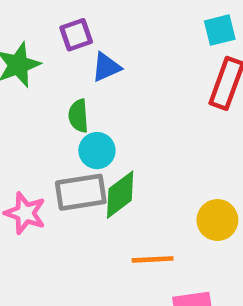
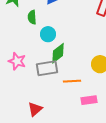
green semicircle: (78, 116) -> (32, 17), moved
gray rectangle: (81, 192) -> (47, 68), moved

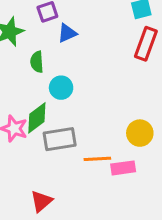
green diamond: (58, 53) -> (37, 118), moved
pink rectangle: (89, 100) -> (123, 168), moved

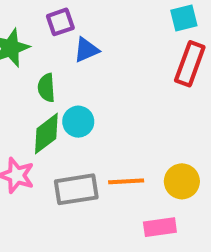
green diamond: (37, 118) -> (46, 134), moved
orange line: (97, 159) -> (126, 181), moved

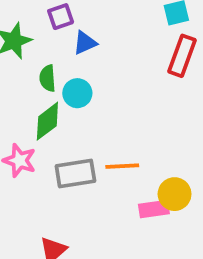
cyan circle: (78, 122) -> (77, 93), moved
yellow circle: (182, 181) -> (175, 194), moved

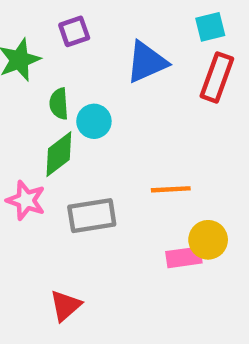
blue triangle: (85, 43) -> (147, 62), moved, size x1.5
orange line: (122, 166) -> (171, 189), moved

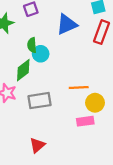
green semicircle: (59, 104) -> (32, 45), moved
yellow circle: (208, 240) -> (95, 103), moved
red triangle: (65, 306) -> (37, 145), moved

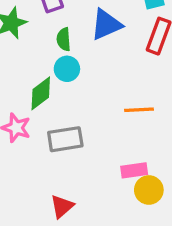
green semicircle: (32, 45) -> (64, 39), moved
orange line: (79, 88) -> (139, 110), moved
yellow circle: (95, 103) -> (149, 190), moved

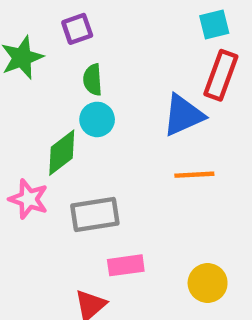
blue triangle: (106, 25) -> (183, 115), moved
pink rectangle: (134, 170) -> (126, 265), moved

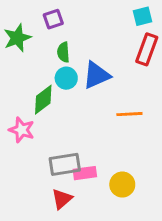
blue triangle: (183, 115) -> (96, 75), moved
gray rectangle: (95, 215) -> (65, 164), moved
yellow circle: (208, 283) -> (122, 185), moved

